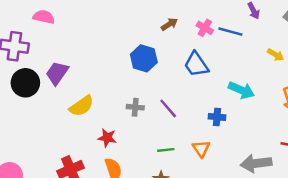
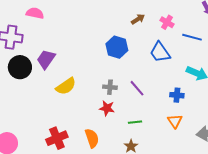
blue line: (230, 32) -> (192, 37), moved
red star: (107, 138) -> (107, 108), moved
orange triangle: (201, 149) -> (175, 121), moved

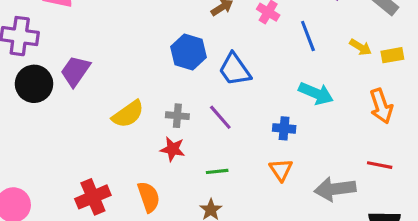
blue line: (192, 37) -> (308, 36), turned 54
blue trapezoid: (160, 52) -> (235, 69), moved
yellow semicircle: (66, 86) -> (128, 114), moved

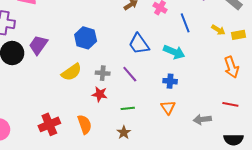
blue hexagon: (189, 52) -> (86, 38), moved
cyan arrow: (316, 93) -> (174, 52), moved
gray arrow: (335, 189) -> (202, 119), size x0.7

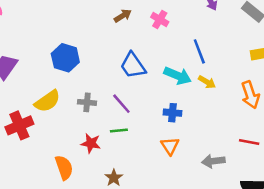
blue line: (185, 23) -> (199, 51), moved
yellow arrow: (218, 30) -> (207, 82), moved
red star: (100, 94) -> (91, 143), moved
green line: (128, 108) -> (119, 131), moved
red cross: (49, 124) -> (19, 125), moved

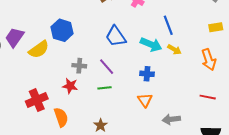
yellow semicircle: (47, 101) -> (39, 50), moved
red cross: (19, 125) -> (37, 100), moved
red star: (91, 143) -> (70, 86), moved
gray arrow: (213, 161) -> (171, 119), moved

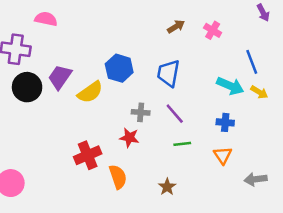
blue trapezoid: (116, 36) -> (168, 73), moved, turned 45
green line: (105, 88) -> (182, 144), moved

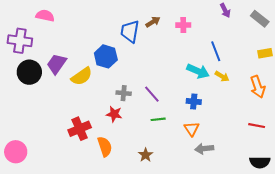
pink cross: (213, 30) -> (183, 25), turned -32
blue trapezoid: (168, 73) -> (130, 31), moved
gray arrow: (256, 179) -> (204, 149), moved

